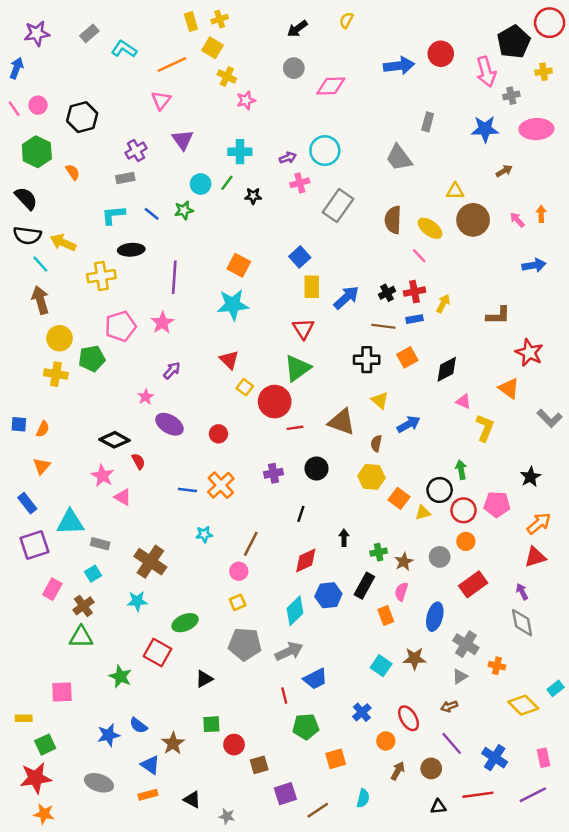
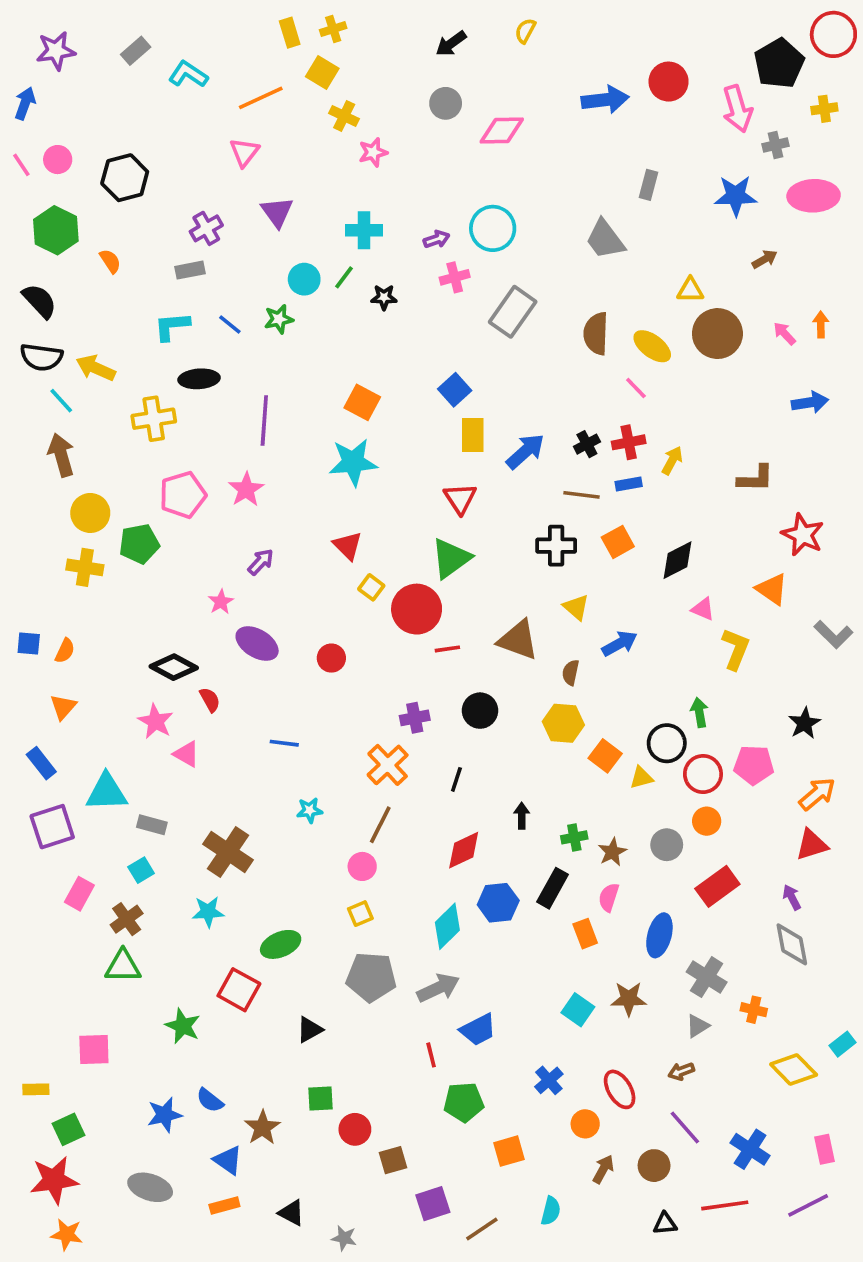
orange cross: (221, 485) -> (388, 765), moved

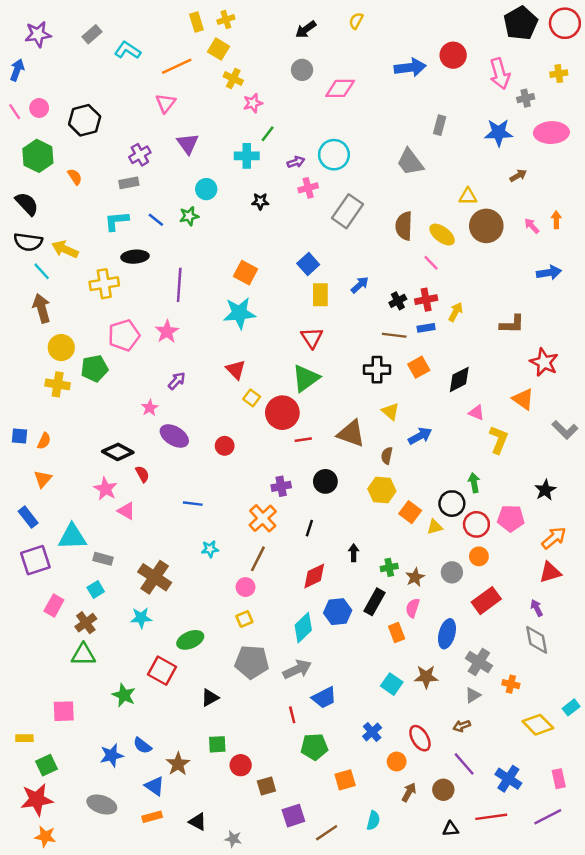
black pentagon: (779, 63) -> (521, 23), moved
green line: (344, 277) -> (268, 134), moved
blue arrow: (525, 451) -> (360, 285), moved, size x0.7

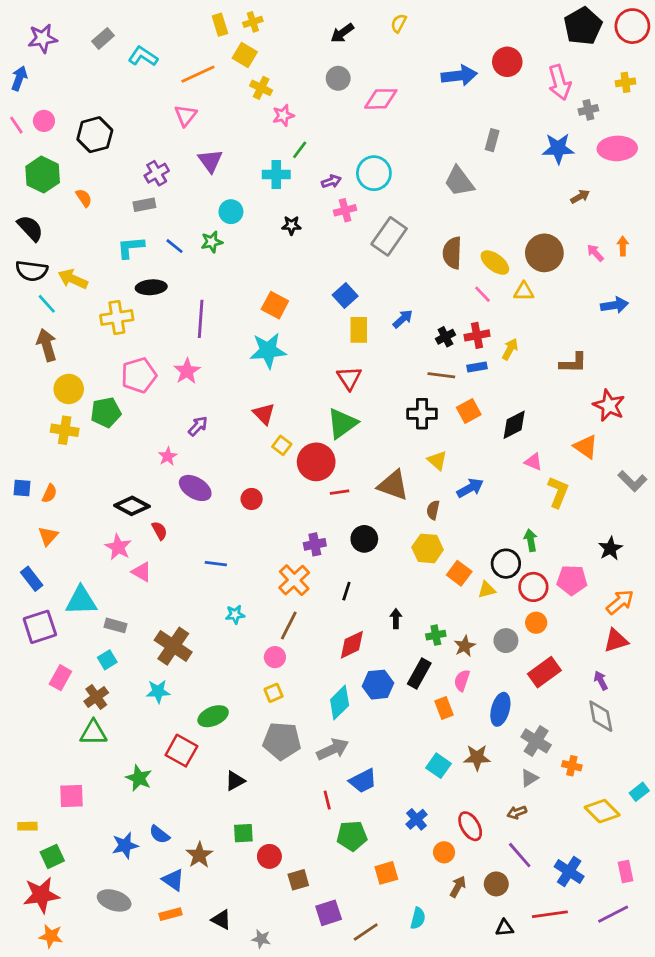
yellow triangle: (468, 196) -> (524, 291), moved

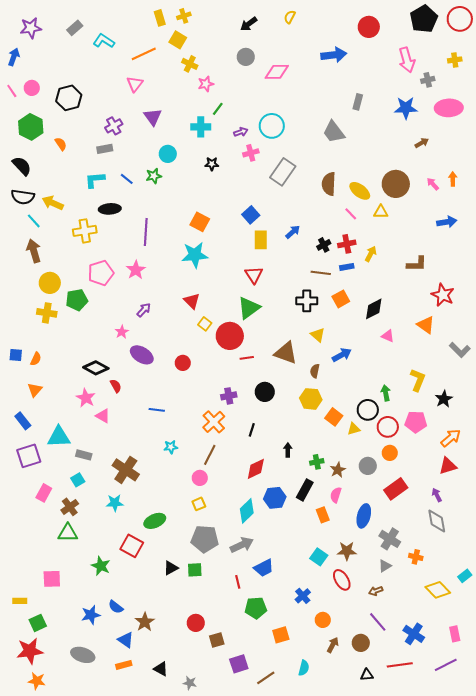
red circle: (507, 62) -> (369, 27), moved
yellow L-shape: (558, 492) -> (418, 380), moved
red ellipse: (470, 826) -> (342, 580), moved
green square: (243, 833) -> (195, 570), moved

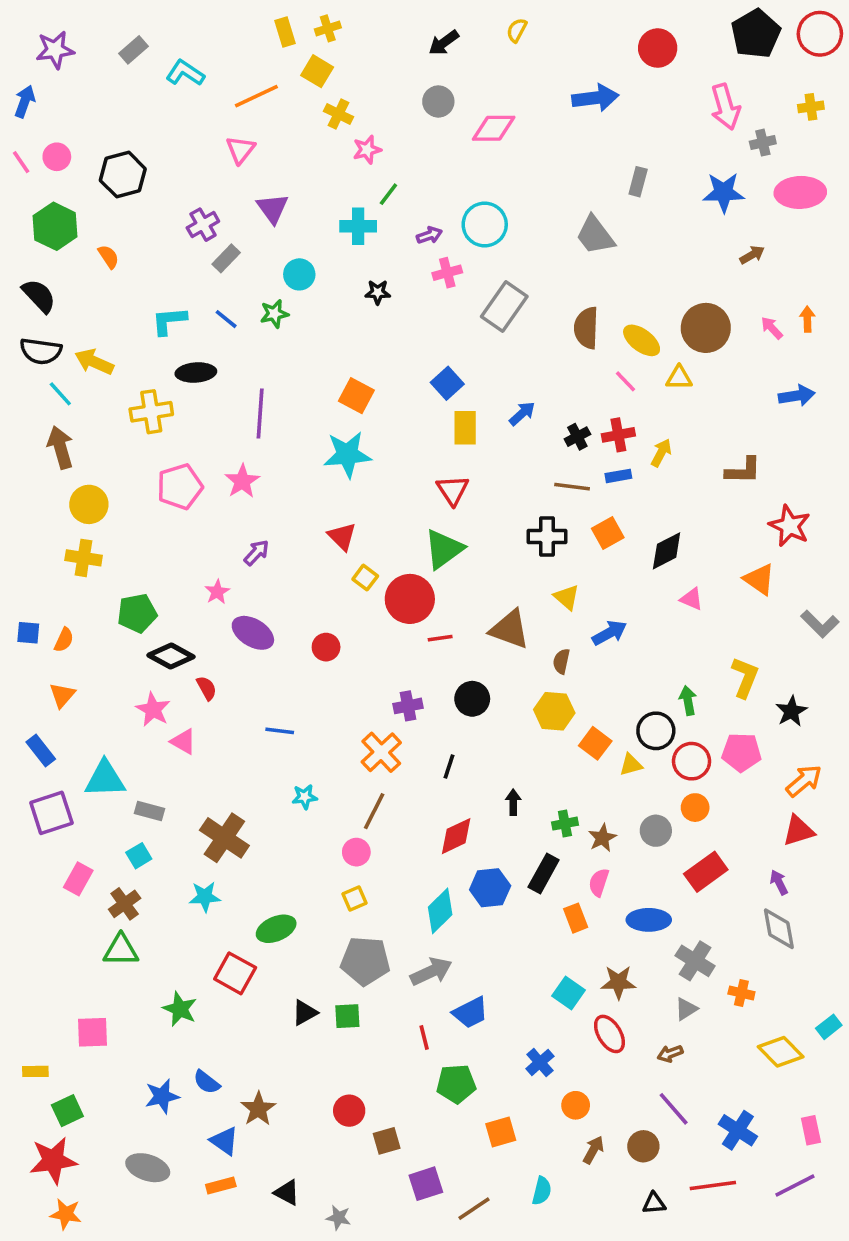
gray rectangle: (105, 149) -> (226, 258), moved, turned -35
green pentagon: (77, 300) -> (137, 613), moved
blue ellipse: (364, 516) -> (649, 920), turned 75

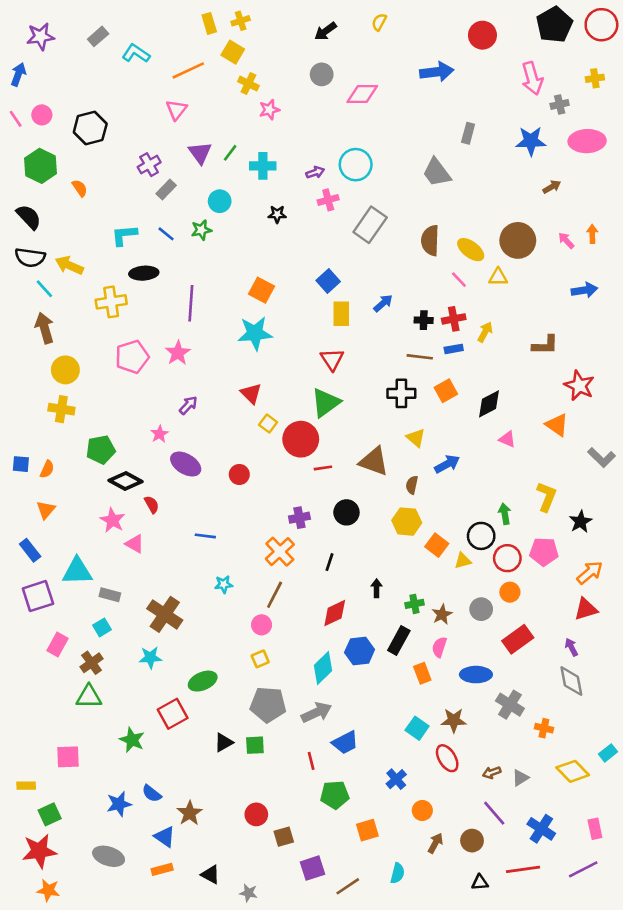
green line: (388, 194) -> (230, 153), moved
black cross: (577, 437) -> (424, 320), turned 30
red square: (235, 973) -> (173, 714), turned 32
gray triangle: (686, 1009) -> (520, 778), moved

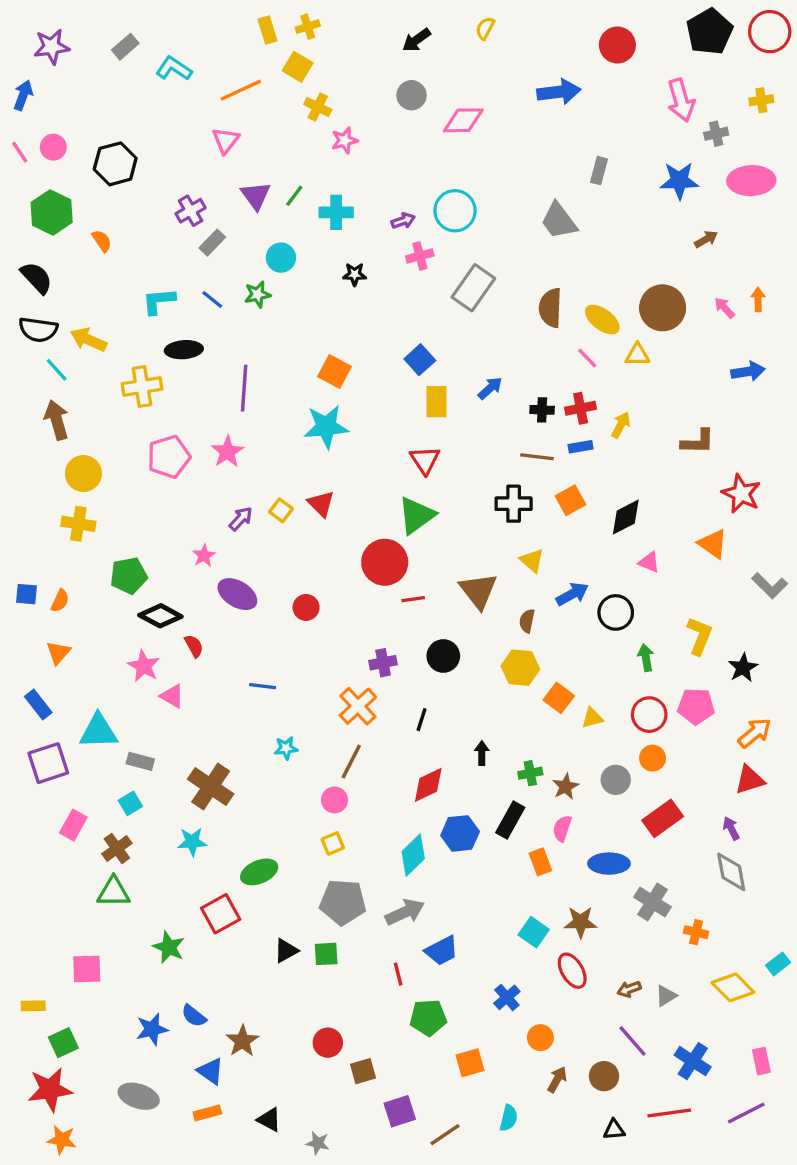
yellow square: (268, 423) -> (281, 510), moved
brown triangle: (374, 461) -> (478, 591), turned 32
black circle: (481, 536) -> (616, 612), moved

